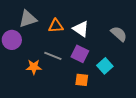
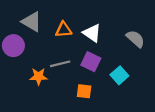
gray triangle: (28, 19) -> (32, 22), turned 48
gray line: (53, 56) -> (60, 64), turned -36
orange square: (82, 80) -> (84, 91), moved

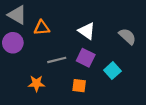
gray triangle: (32, 22) -> (17, 15), moved
orange triangle: (64, 30) -> (42, 28), moved
orange star: (38, 76) -> (36, 83), moved

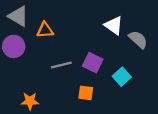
white triangle: (87, 31) -> (114, 25), moved
orange star: (36, 83) -> (30, 101), moved

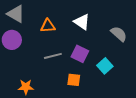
white triangle: (114, 25) -> (82, 22), moved
orange triangle: (45, 30) -> (48, 26), moved

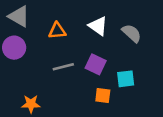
gray semicircle: (119, 34) -> (132, 33), moved
cyan square: (105, 66) -> (126, 79), turned 35
orange square: (74, 80) -> (103, 96), moved

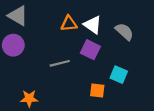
orange triangle: (57, 31) -> (69, 24), moved
purple square: (96, 64) -> (90, 50), moved
cyan square: (126, 79) -> (119, 75), turned 30

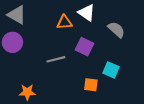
white triangle: (93, 25) -> (87, 13), moved

